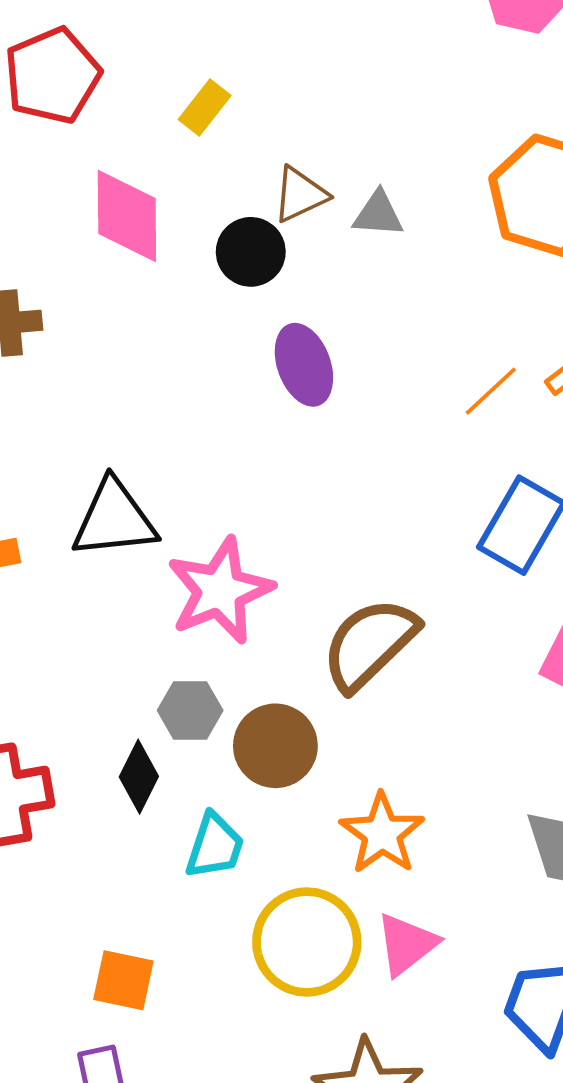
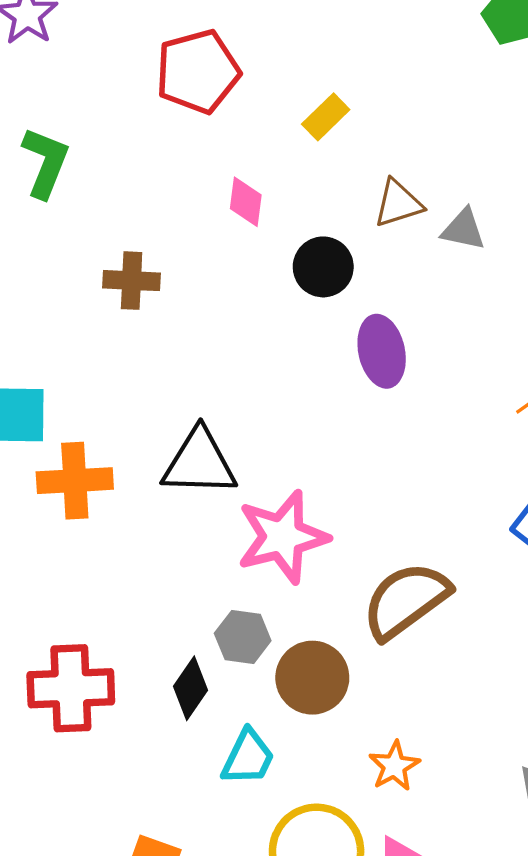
pink diamond: (127, 216) -> (246, 202), size x0.6
black circle: (251, 252) -> (323, 267), moved
orange star: (382, 834) -> (394, 766), size x0.7

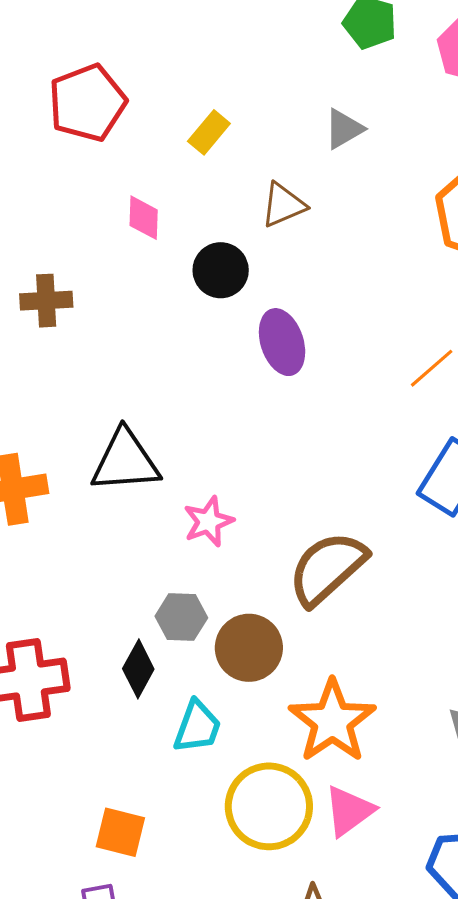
gray triangle: (463, 229) -> (344, 129), moved, turned -36
pink star: (282, 537) -> (208, 522), size x0.6
orange star: (394, 766) -> (332, 721), size x1.8

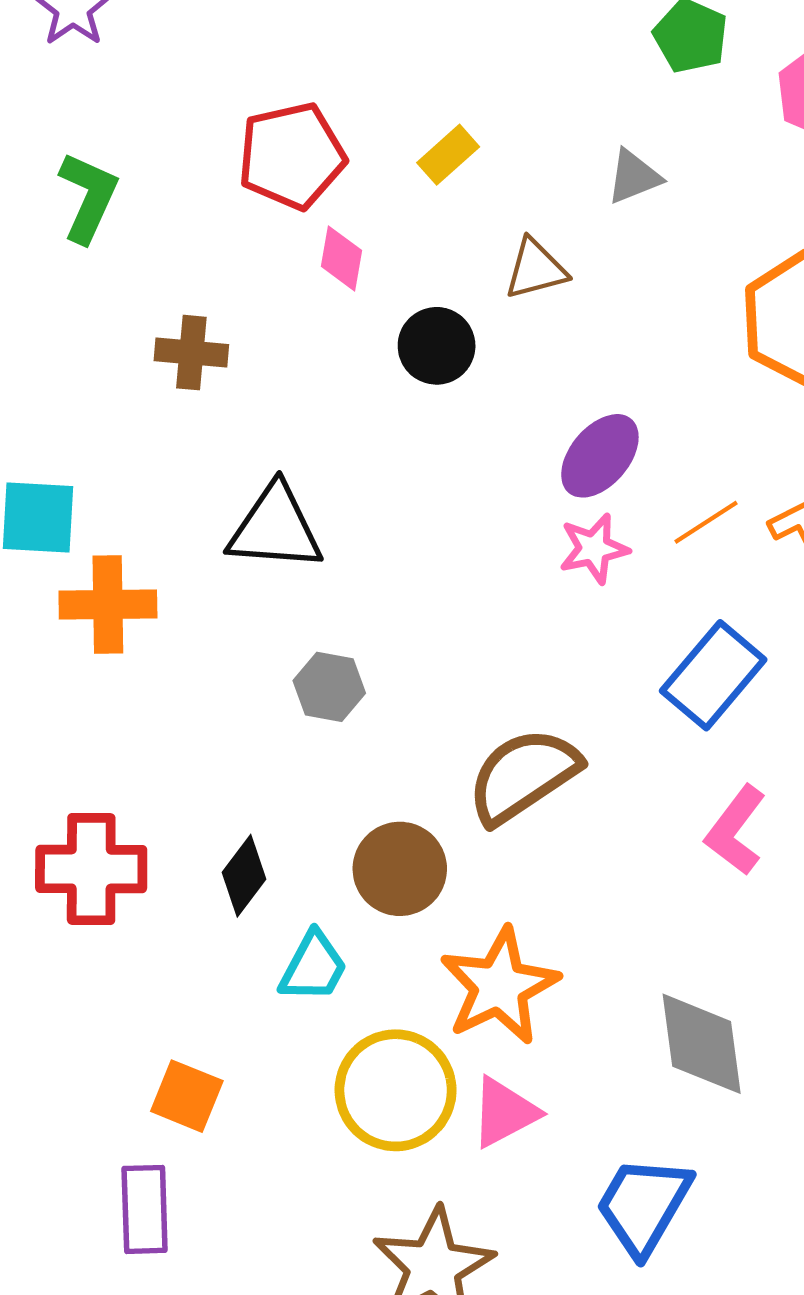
red pentagon: (87, 103) -> (292, 156), moved
purple ellipse: (282, 342) -> (600, 456), moved, turned 50
black triangle: (125, 461) -> (275, 528), moved
pink star: (208, 522) -> (594, 549), moved
gray hexagon: (181, 617) -> (329, 687), moved

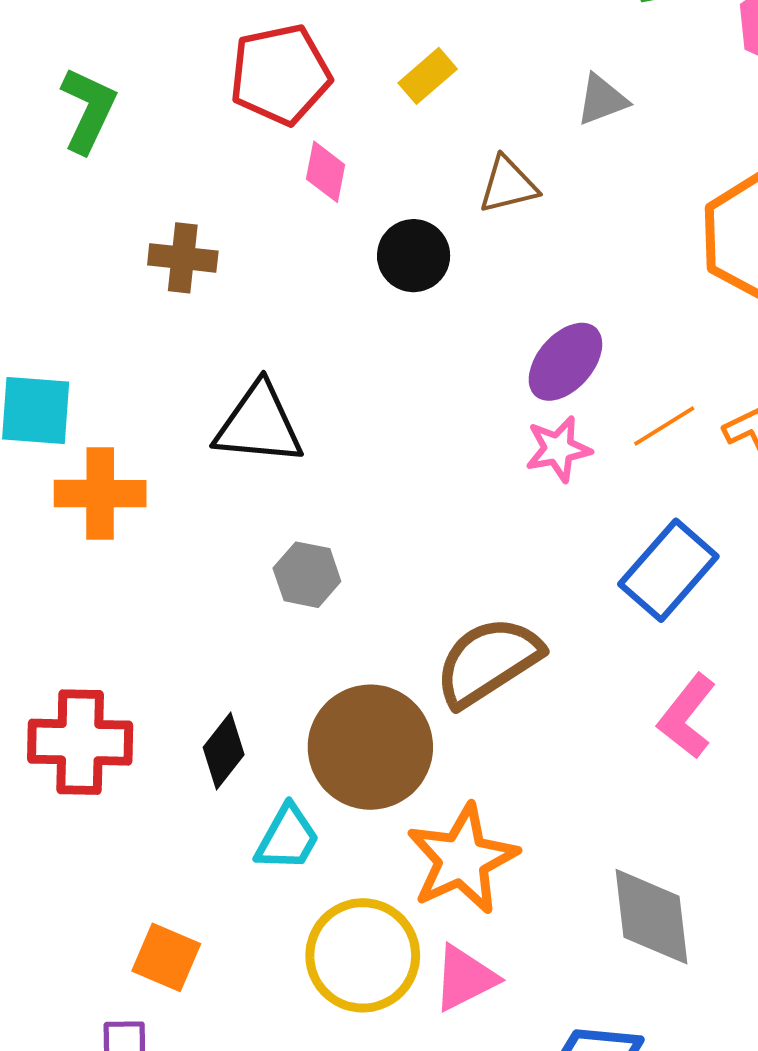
brown circle: (400, 869) -> (370, 747), size x1.4

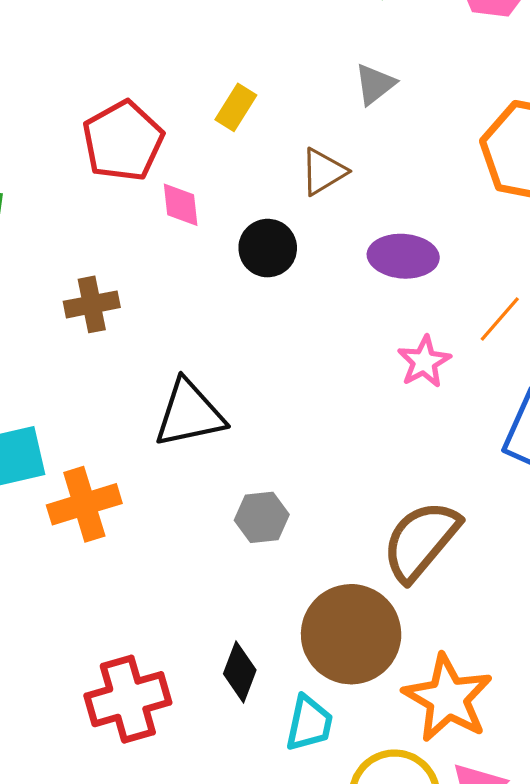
purple ellipse: (565, 362) -> (403, 256), moved, turned 70

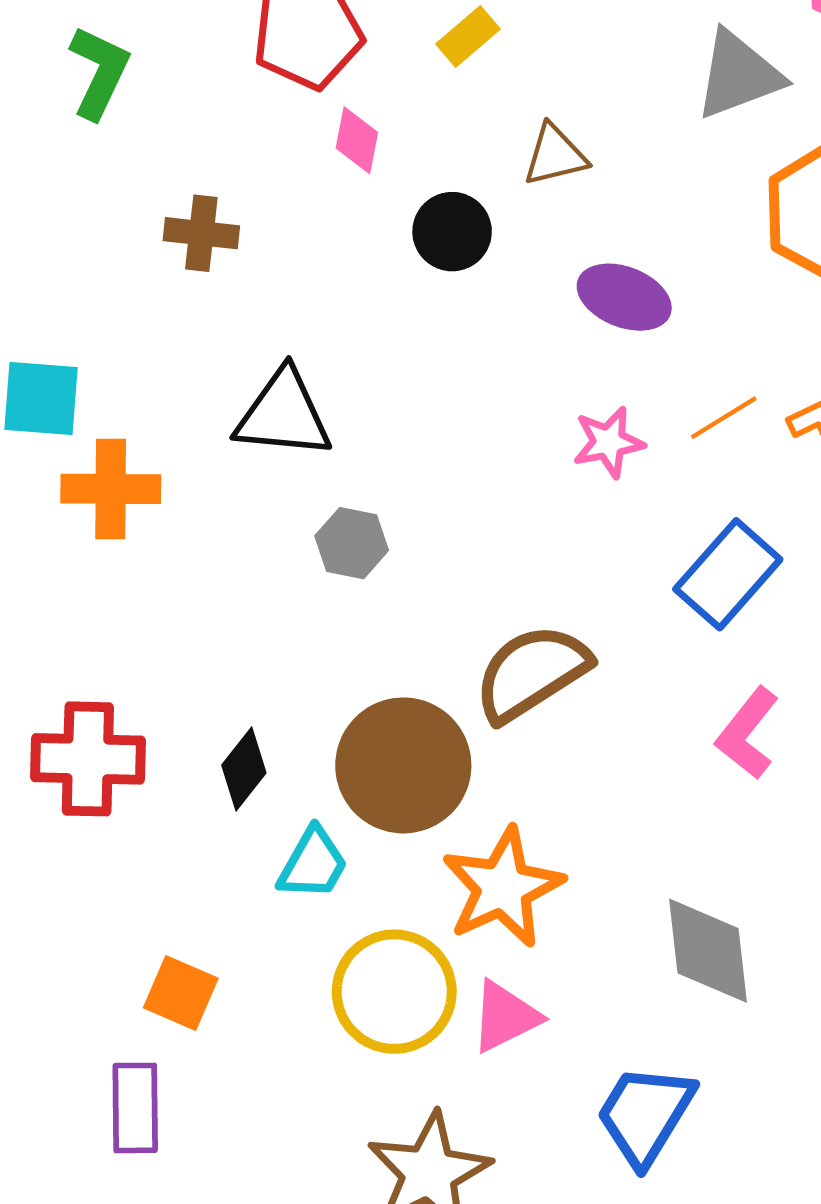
gray triangle: (375, 84) -> (739, 75), moved, size x1.6
gray hexagon: (262, 517) -> (352, 543), moved

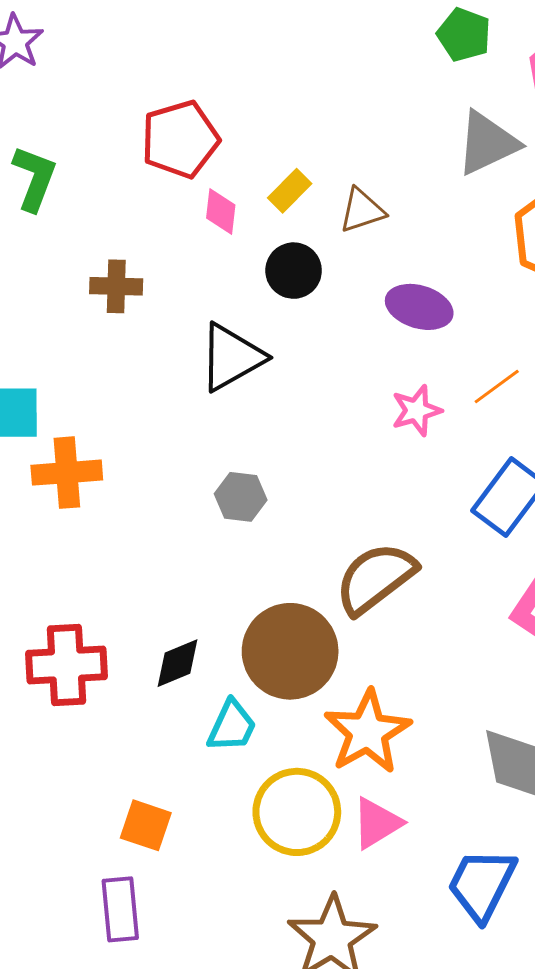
yellow rectangle: (468, 36) -> (290, 191), moved
black triangle: (283, 414) -> (232, 357), moved, turned -30
black diamond: (244, 769) -> (177, 663), turned 34

